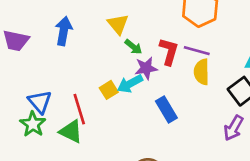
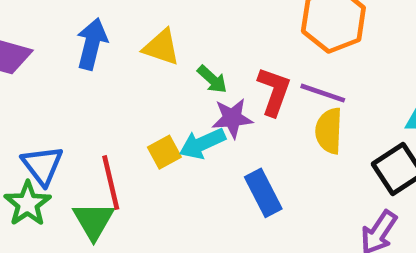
yellow triangle: (118, 24) -> (161, 47), moved, turned -35
green triangle: (71, 131) -> (94, 221), turned 30

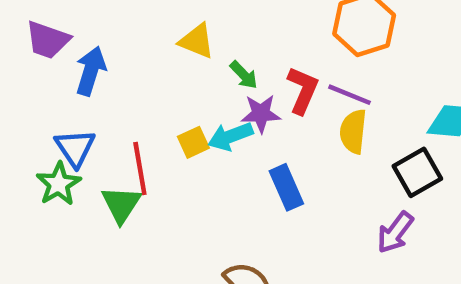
blue arrow: (92, 44) -> (91, 71), moved

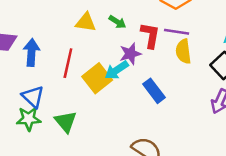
green arrow: (244, 75) -> (117, 22), moved
yellow square: (193, 142) -> (97, 78), size x1.6
red line: (140, 169) -> (68, 63), moved, turned 36
green star: (59, 184) -> (29, 119), turned -30

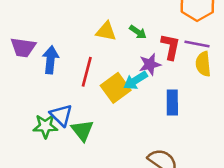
blue rectangle: (154, 91) -> (172, 103), turned 35
blue triangle: (33, 97) -> (61, 115), moved

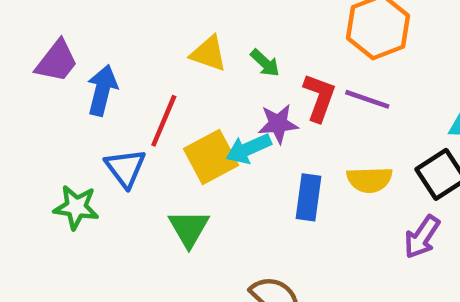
purple trapezoid: (23, 47) -> (57, 61), turned -68
yellow semicircle: (203, 64) -> (370, 180), moved, turned -95
blue triangle: (61, 115) -> (125, 168), moved
green triangle: (82, 130) -> (189, 228), moved

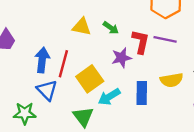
blue arrow: (102, 90) -> (42, 60), moved
cyan arrow: (248, 149) -> (109, 97), moved

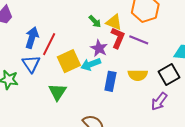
yellow triangle: (82, 27) -> (114, 22), moved
purple star: (121, 58) -> (99, 48), turned 30
cyan arrow: (109, 97) -> (91, 64), moved

